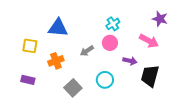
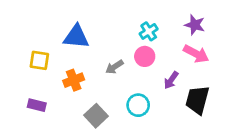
purple star: (160, 19) -> (195, 25), moved
purple arrow: (130, 61) -> (171, 80), turned 112

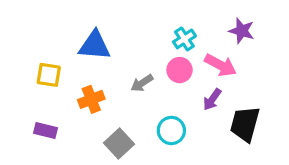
pink arrow: (196, 54) -> (220, 65), moved

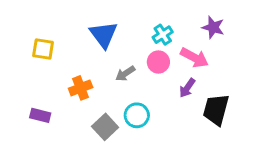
blue triangle: (95, 45) -> (104, 35), moved, turned 48
yellow square: (49, 75) -> (43, 49), moved
cyan circle: (171, 130) -> (137, 115), moved

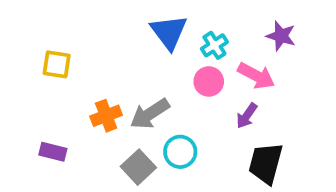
blue triangle: (104, 35) -> (169, 32), moved
gray arrow: (125, 74) -> (150, 114), moved, size x1.5
black trapezoid: (216, 110) -> (266, 163), moved

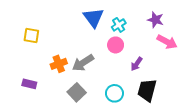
pink arrow: (256, 76) -> (167, 42), moved
cyan circle: (180, 152) -> (114, 93), moved

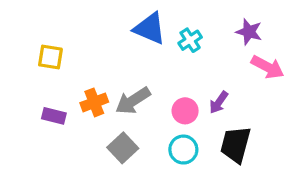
blue triangle: (93, 18) -> (150, 28), turned -30
pink circle: (116, 45) -> (185, 111), moved
purple rectangle: (29, 84) -> (54, 116), moved

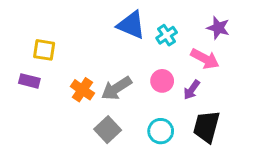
pink arrow: (267, 67) -> (205, 59), moved
orange cross: (94, 102) -> (82, 90), turned -35
pink circle: (185, 111) -> (162, 81), moved
purple rectangle: (54, 116) -> (29, 81), moved

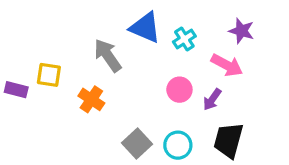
yellow square: (44, 50) -> (49, 75), moved
purple rectangle: (29, 81) -> (16, 90), moved
gray arrow: (116, 88) -> (108, 55), moved, turned 88
gray square: (108, 130) -> (137, 143), moved

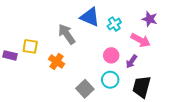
cyan circle: (178, 145) -> (110, 80), moved

